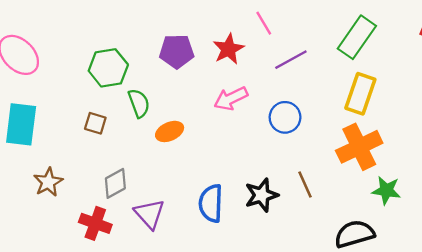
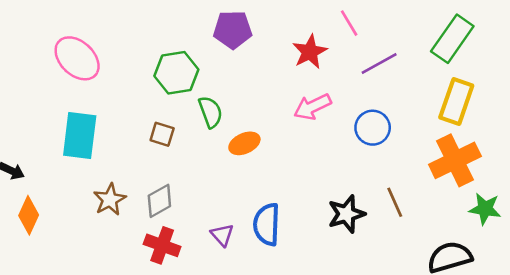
purple pentagon: (177, 51) -> (233, 30), moved
gray diamond: (115, 183) -> (159, 201), moved
blue semicircle: (211, 203) -> (267, 224), moved
purple triangle: (150, 214) -> (222, 235), size x0.7

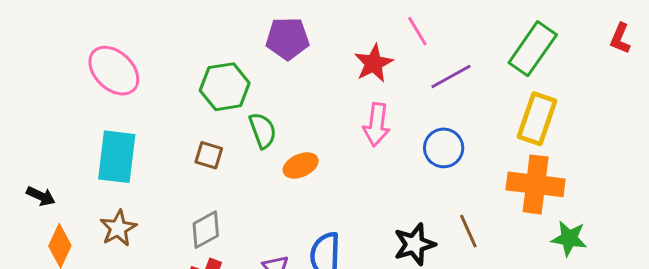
pink arrow: (312, 107) -> (376, 125), turned -57
orange cross: (455, 160) -> (536, 184), turned 33
brown star: (110, 200) -> (118, 228), moved

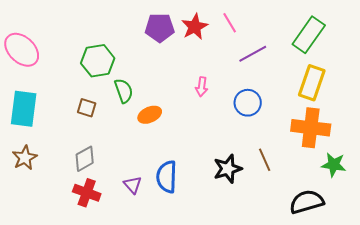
purple pentagon: (287, 39) -> (160, 28), moved
red star: (374, 63) -> (195, 27), moved
pink arrow: (376, 125) -> (202, 87), size x0.7

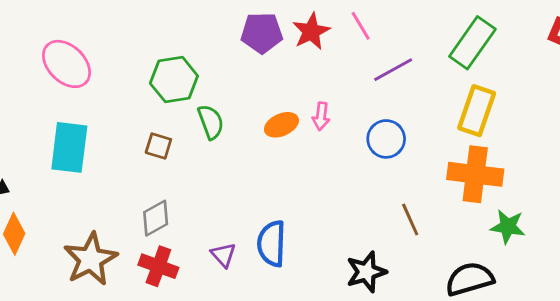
orange ellipse: (150, 115) -> (281, 125), moved
brown star: (25, 158) -> (91, 259), moved, size x1.5
black star: (228, 169) -> (366, 272), moved

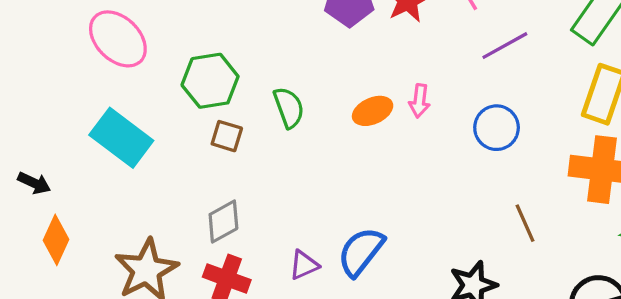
green hexagon: (174, 80) -> (210, 81), moved
cyan rectangle: (69, 147) -> (121, 138), turned -60
blue semicircle: (272, 244) -> (361, 252), turned 36
purple triangle: (223, 255) -> (304, 265), turned 48

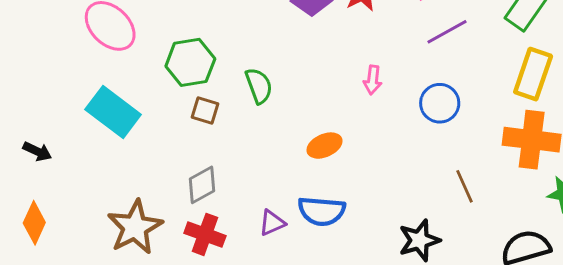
orange ellipse: (373, 111) -> (325, 146), moved
orange diamond: (56, 240) -> (34, 223), moved
blue semicircle: (361, 252) -> (322, 211), turned -123

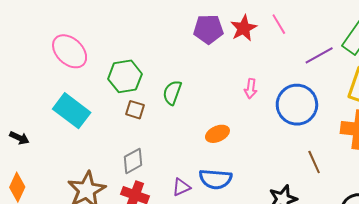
purple line: (447, 32) -> (319, 55), moved
green semicircle: (259, 86) -> (172, 93), turned -140
blue circle: (440, 103) -> (297, 105), size x1.5

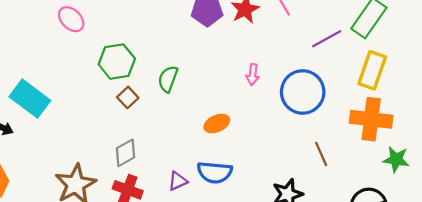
pink ellipse: (70, 51) -> (71, 19), moved, size x0.7
brown square: (135, 110) -> (128, 97), turned 30
cyan rectangle: (72, 111) -> (30, 99), moved

